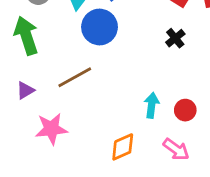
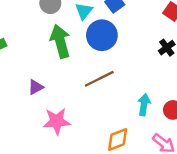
green arrow: (26, 36) -> (60, 41), moved
brown line: (75, 77) -> (99, 79), moved

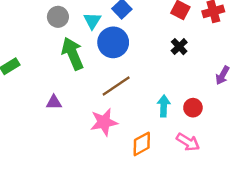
purple triangle: (36, 87) -> (54, 102), turned 35
pink star: (57, 121) -> (104, 122), moved

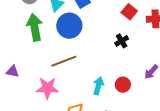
purple triangle: (54, 102) -> (13, 71), moved
red circle: (193, 108) -> (123, 85), moved

